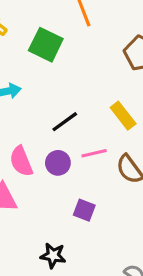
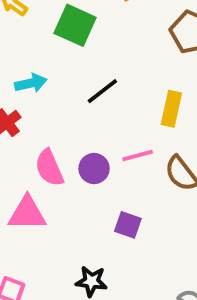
yellow rectangle: (123, 116) -> (171, 109), turned 52
black line: (65, 122) -> (102, 91), moved

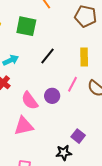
pink line: (138, 155) -> (73, 84), turned -35
purple square: (128, 225) -> (78, 136), moved, turned 32

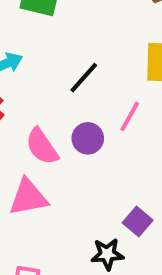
black line: (48, 56) -> (84, 78), moved

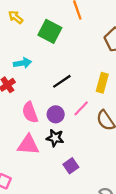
pink triangle: (28, 197) -> (28, 145), moved
black star: (107, 254) -> (55, 138), moved

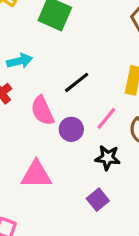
pink semicircle: (30, 112) -> (42, 111), moved
black star: (55, 138) -> (108, 158), moved

